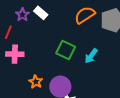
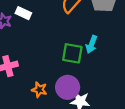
green square: (66, 50) -> (72, 53), moved

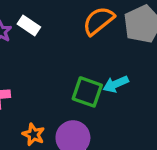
cyan arrow: (92, 44) -> (116, 84), turned 36

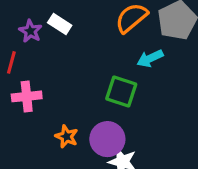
cyan arrow: (116, 84) -> (150, 58), moved

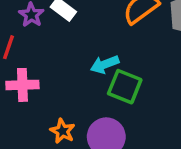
cyan arrow: (150, 58) -> (105, 64), moved

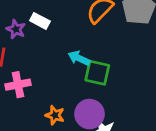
cyan arrow: (105, 64) -> (79, 58), turned 55

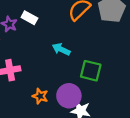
green square: (97, 73) -> (91, 71), moved

